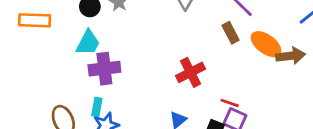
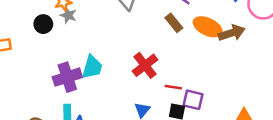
cyan trapezoid: (88, 43) -> (92, 67), moved
red line: (230, 103) -> (173, 87), moved

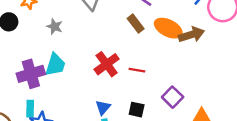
gray star: (68, 15) -> (55, 27), moved
red line: (173, 87) -> (137, 70), moved
purple square: (193, 100) -> (173, 97), moved, turned 30

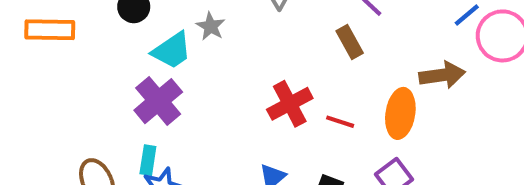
orange ellipse: (168, 28) -> (400, 113), moved, turned 64
cyan trapezoid: (55, 65) -> (172, 50), moved, turned 30
purple cross: (31, 74) -> (158, 101), turned -32

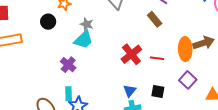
cyan trapezoid: (172, 50) -> (83, 40), moved
brown arrow: (442, 75) -> (204, 43), moved
purple cross: (158, 101) -> (68, 65), size x0.7

